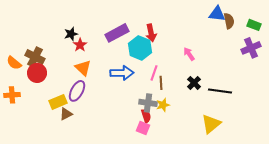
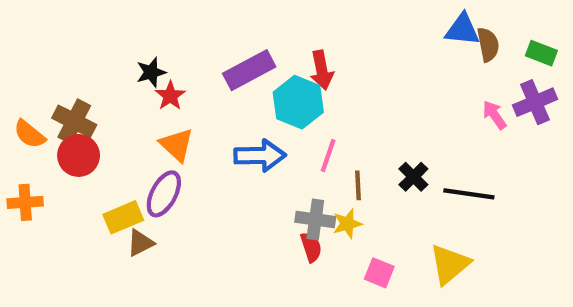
pink arrow: (189, 54) -> (494, 115), moved
brown line: (161, 83) -> (358, 185), moved
pink square: (143, 128) -> (379, 273), moved

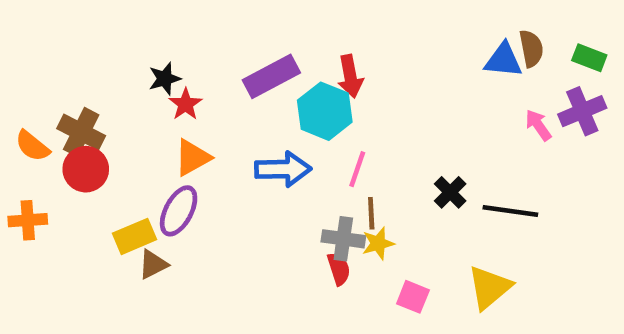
blue triangle: (462, 30) -> (503, 60), moved
orange triangle: (177, 145) -> (192, 158), turned 48
brown line: (358, 185) -> (371, 213), moved

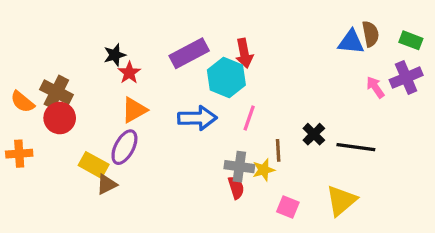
brown line: (371, 213) -> (278, 150), moved
yellow rectangle: (134, 236) -> (94, 165), turned 52

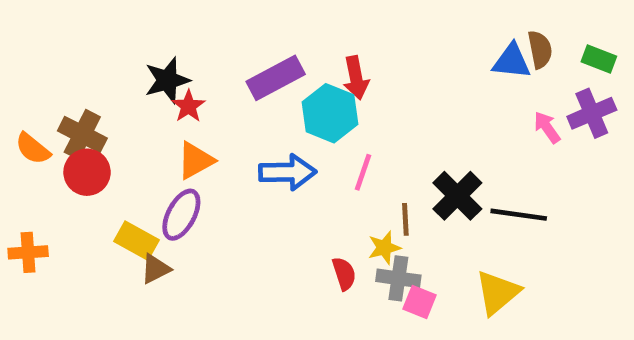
black star: (115, 55) -> (167, 80), size x1.4
black cross: (314, 134) -> (457, 196), size x1.5
orange cross: (19, 154) -> (28, 252), moved
gray cross: (239, 167) -> (398, 278), moved

